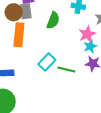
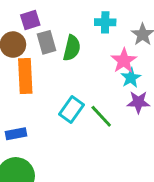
gray rectangle: (26, 11) -> (46, 42), moved
green line: (66, 70) -> (101, 116), turned 42

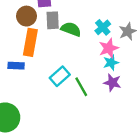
cyan cross: (105, 22) -> (103, 27), moved, turned 35
green semicircle: (72, 48) -> (71, 29), turned -96
blue rectangle: (16, 134) -> (16, 66), moved

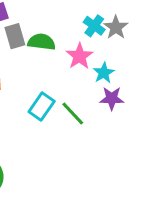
cyan cross: (103, 27) -> (94, 26), moved
pink star: (109, 48) -> (79, 56), moved

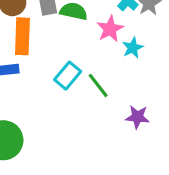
purple star: (112, 98) -> (137, 117), moved

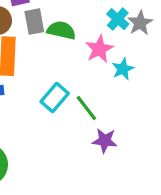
purple star: (137, 117) -> (105, 141), moved

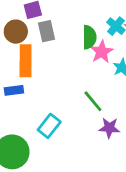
green semicircle: (61, 30) -> (89, 37), moved, turned 80
cyan rectangle: (55, 97) -> (49, 126), moved

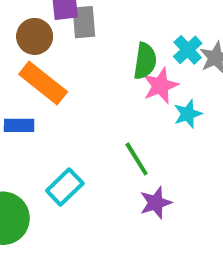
gray rectangle: (47, 31) -> (84, 22), moved
orange rectangle: (26, 61) -> (43, 83), turned -60
purple star: (109, 128) -> (156, 203), turned -30

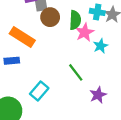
brown circle: (35, 36) -> (50, 17), moved
cyan cross: (188, 50) -> (97, 12), turned -32
purple star: (156, 203) -> (98, 95), moved

